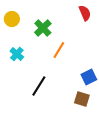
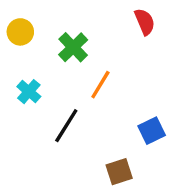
black line: (39, 86) -> (66, 126), moved
brown square: (82, 99) -> (119, 172), moved, turned -35

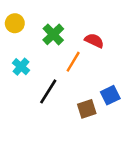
red semicircle: (145, 22) -> (94, 41), moved, turned -42
brown square: (119, 172) -> (87, 109), moved

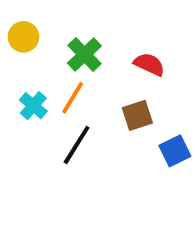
orange line: (73, 62) -> (73, 98), moved
brown square: (87, 109) -> (137, 115), moved

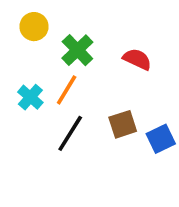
yellow circle: (23, 37) -> (34, 27), moved
brown square: (137, 115) -> (123, 124), moved

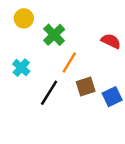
red semicircle: (137, 59) -> (111, 41), moved
orange line: (67, 90) -> (69, 63), moved

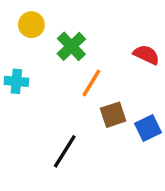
cyan cross: (21, 68) -> (16, 81), moved, turned -36
black line: (49, 93) -> (65, 151), moved

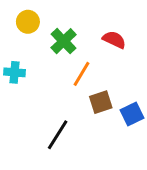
red semicircle: (146, 55) -> (114, 40), moved

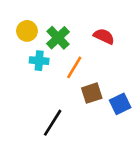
yellow circle: (28, 22) -> (27, 31), moved
cyan cross: (15, 72) -> (39, 61), moved

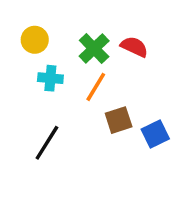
green cross: (58, 38) -> (94, 48), moved
black line: (53, 123) -> (47, 143), moved

